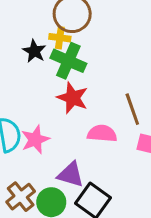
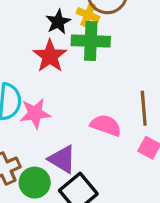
green cross: (68, 61) -> (91, 41), turned -36
red star: (73, 98) -> (50, 56), moved

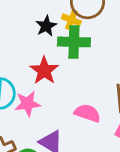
red star: (50, 56) -> (44, 71), moved

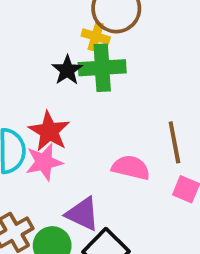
black star: (46, 26) -> (67, 70), moved
red star: (44, 71) -> (49, 131), moved

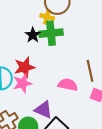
red star: (49, 131) -> (25, 67), turned 30

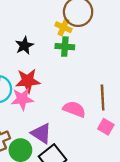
green cross: (51, 33) -> (65, 47), size x0.7
black star: (33, 35) -> (24, 46), moved

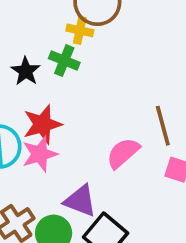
green cross: (65, 47) -> (64, 61), moved, turned 30
pink semicircle: (74, 109) -> (123, 153), turned -50

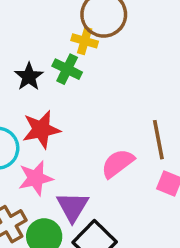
pink star: (40, 154) -> (36, 178), moved
purple triangle: (80, 201) -> (72, 207), turned 36

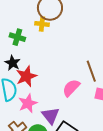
green cross: (67, 69) -> (17, 37), moved
black star: (29, 77) -> (13, 63), moved

